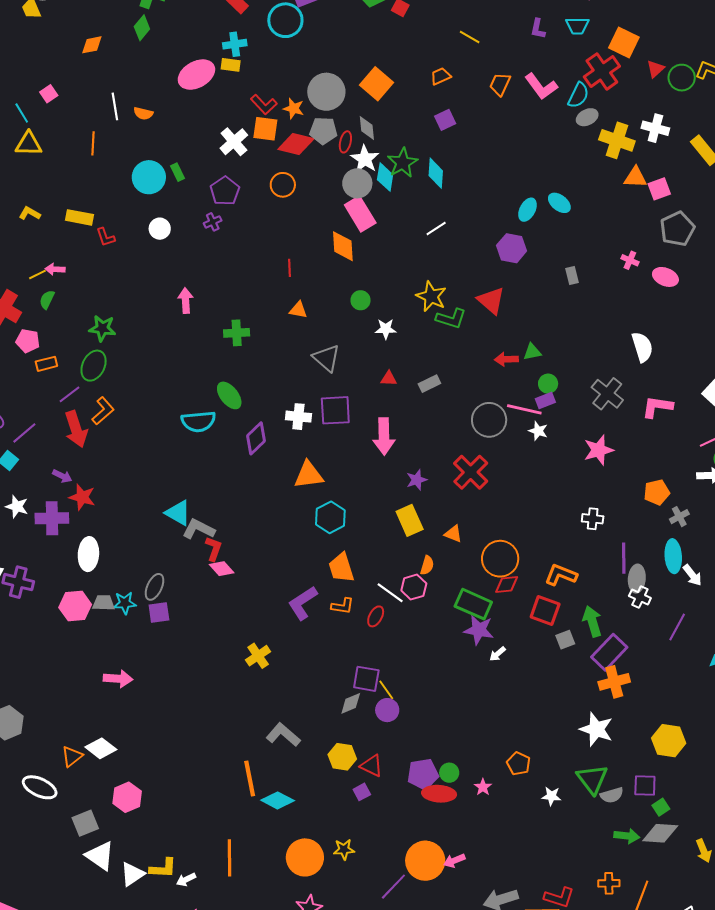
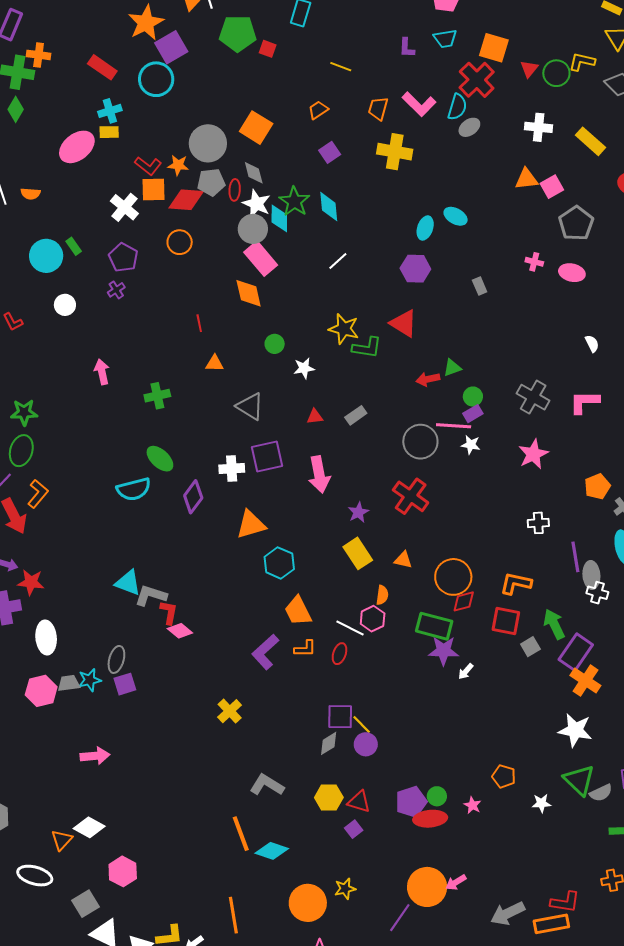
yellow cross: (617, 140) -> (395, 152), moved
white semicircle: (642, 347) -> (592, 344), moved, size x0.6
orange cross: (614, 682) -> (585, 681), turned -32

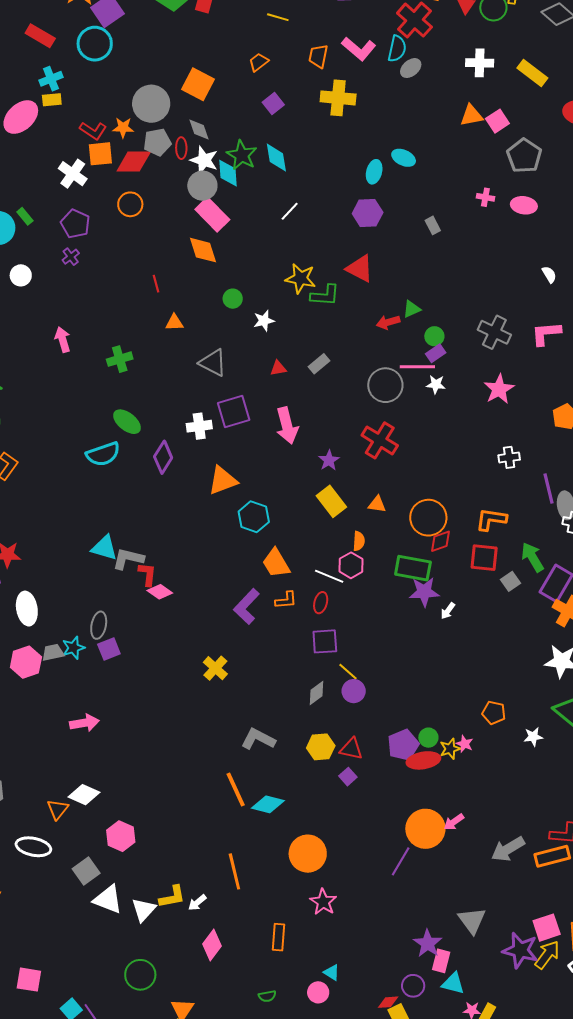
purple square: (340, 717) -> (325, 641), moved
yellow star: (345, 889) -> (450, 749), moved

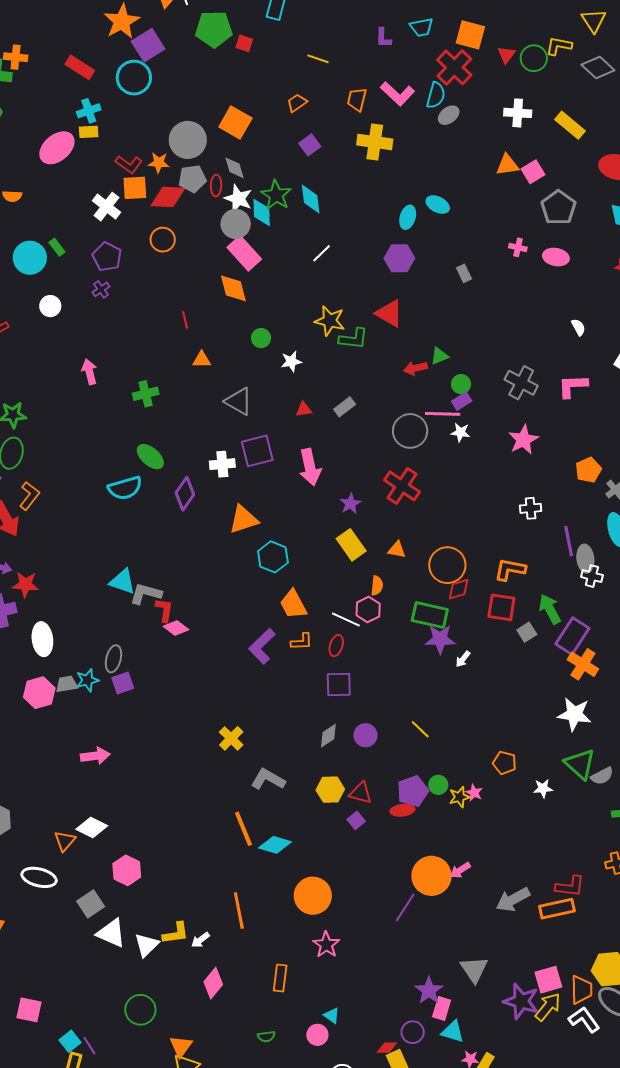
yellow cross: (215, 668) -> (231, 738), moved
yellow line: (348, 672) -> (420, 729), moved
red ellipse: (423, 760) -> (402, 810), moved, size x0.7

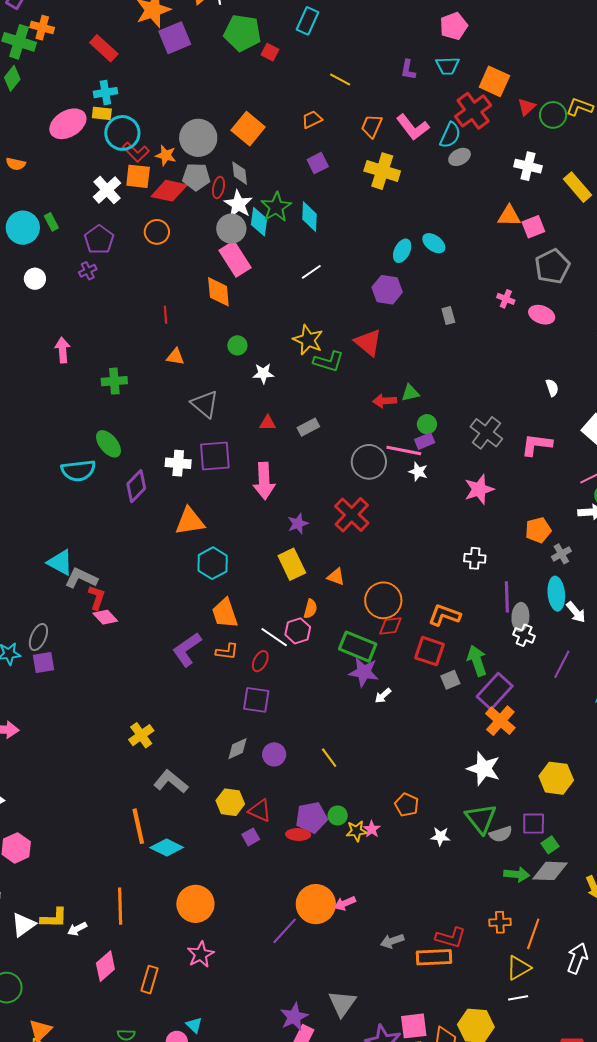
cyan circle: (134, 78) -> (122, 133), moved
gray arrow: (513, 900) -> (392, 941), size x0.7
pink diamond: (213, 983) -> (105, 966), moved

